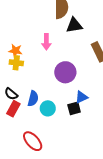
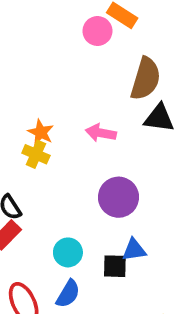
pink arrow: (46, 42) -> (101, 133), turned 84
blue semicircle: (33, 99) -> (68, 294), moved

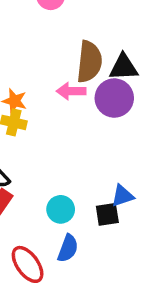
brown semicircle: (146, 79) -> (89, 62), moved
purple circle: (118, 197) -> (114, 98), moved

